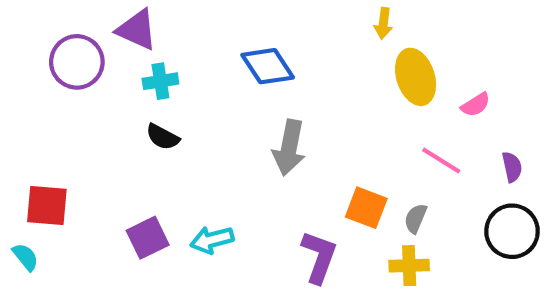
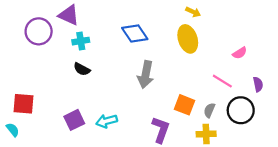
yellow arrow: (383, 23) -> (193, 12), turned -72
yellow ellipse: (416, 77) -> (188, 39), moved
black circle: (512, 231) -> (241, 110), moved

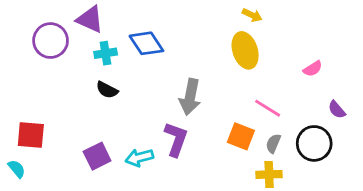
blue diamond: (135, 34) -> (146, 43), moved
pink line: (222, 81) -> (268, 108), moved
purple semicircle: (258, 84) -> (337, 110), turned 152
purple L-shape: (161, 130) -> (176, 139), moved

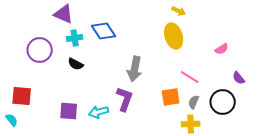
purple circle: (51, 41) -> (40, 50), moved
orange square: (241, 136) -> (171, 97), turned -30
purple square: (97, 156) -> (69, 111), turned 30

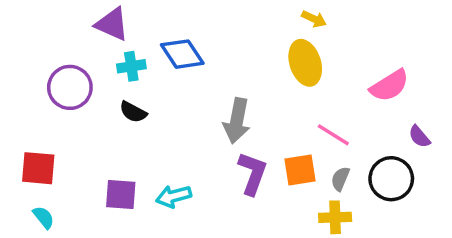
pink semicircle: (222, 49) -> (389, 86), size x1.6
purple L-shape: (125, 99) -> (253, 173), moved
cyan semicircle: (12, 120) -> (44, 217), moved

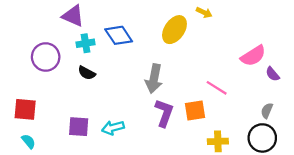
yellow ellipse: (305, 63) -> (174, 30), moved, turned 52
purple semicircle: (419, 137) -> (273, 74), moved
gray semicircle: (340, 179) -> (267, 111), moved
black circle: (391, 179) -> (262, 138), moved

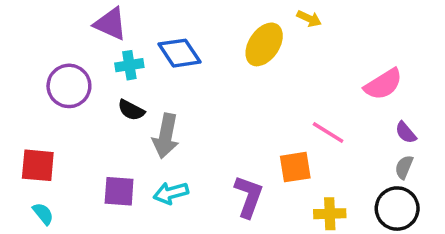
purple semicircle: (273, 74) -> (406, 133), moved
gray arrow: (154, 79) -> (166, 136), moved
purple L-shape: (164, 113) -> (249, 196), moved

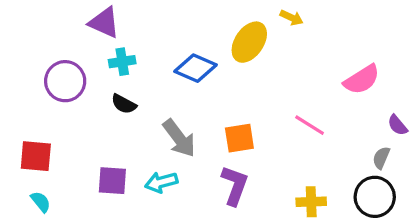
blue diamond: (179, 53) -> (195, 68), moved, turned -33
purple semicircle: (406, 133) -> (398, 125), moved
gray arrow: (166, 136) -> (179, 138), moved, turned -48
orange square: (295, 167) -> (239, 138), moved

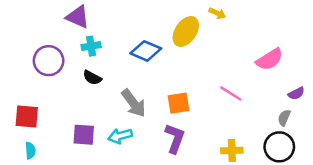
purple semicircle: (398, 125) -> (296, 93), turned -77
cyan semicircle: (41, 202) -> (30, 151), turned 35

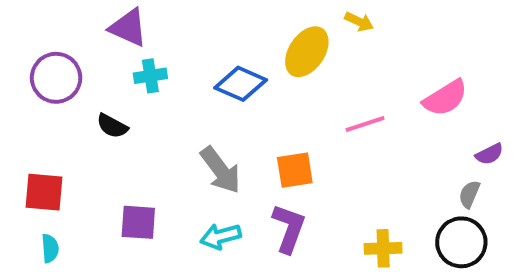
purple circle: (49, 61) -> (56, 78), moved
black semicircle: (92, 78) -> (112, 126), moved
pink line: (231, 93) -> (365, 124), moved, turned -50
cyan arrow: (120, 136) -> (221, 236), moved

